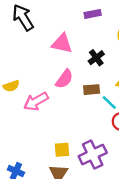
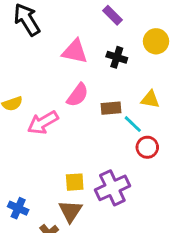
purple rectangle: (93, 14) -> (112, 15), turned 56
black cross: (96, 58) -> (117, 57), moved, turned -35

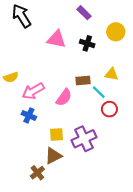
pink semicircle: (78, 95) -> (64, 97), moved
blue cross: (18, 208) -> (29, 115), moved
brown triangle: (70, 211) -> (53, 156), turned 30

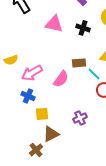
yellow square: (56, 135) -> (42, 114), moved
purple cross: (84, 139) -> (80, 118), size x0.6

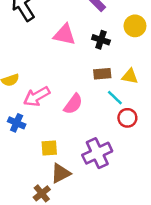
brown rectangle: (79, 63) -> (102, 74), moved
blue cross: (28, 96) -> (17, 123), moved
purple cross: (80, 118) -> (97, 153), size x1.6

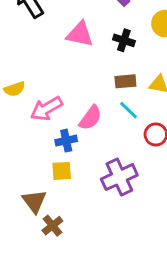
cyan line: (115, 98) -> (128, 110), moved
blue cross: (17, 123) -> (66, 141), moved, turned -36
brown triangle: (61, 173) -> (34, 201), moved, turned -40

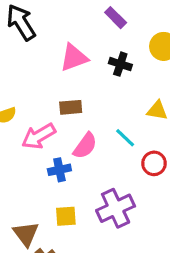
pink triangle: (80, 34) -> (74, 58), turned -32
brown rectangle: (125, 81) -> (71, 107), moved
yellow square: (62, 171) -> (66, 216), moved

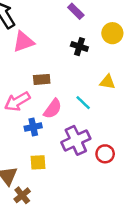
pink triangle: (74, 58) -> (23, 42), moved
red circle: (154, 163) -> (105, 154), moved
purple cross: (116, 208) -> (76, 140), moved

